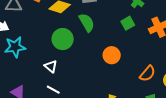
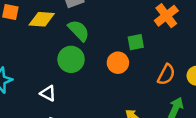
green square: (128, 23) -> (136, 42), moved, turned 32
green circle: (63, 39) -> (71, 59), moved

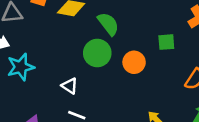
orange circle: (118, 63) -> (134, 62), moved

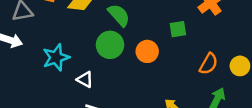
cyan star: (21, 67) -> (56, 57), moved

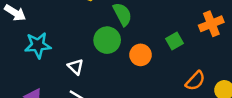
green square: (178, 29) -> (175, 41), turned -35
cyan star: (56, 57) -> (38, 45), moved

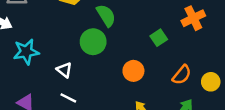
orange circle: (141, 55) -> (133, 71), moved

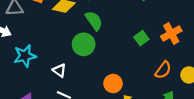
orange cross: (193, 18) -> (171, 33), moved
orange circle: (133, 71) -> (113, 84), moved

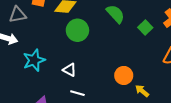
green semicircle: (94, 21) -> (115, 14), moved
green circle: (84, 44) -> (77, 30), moved

